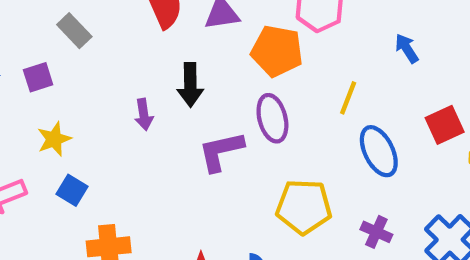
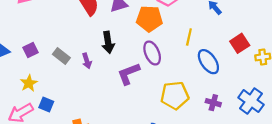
gray rectangle: (74, 31) -> (61, 56), moved
yellow star: (54, 139) -> (29, 83), moved
blue square: (72, 190) -> (46, 104), moved

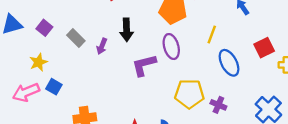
purple square: (30, 50) -> (44, 28), turned -32
purple arrow: (87, 61) -> (102, 46), turned 32
purple cross: (213, 103) -> (218, 105), moved

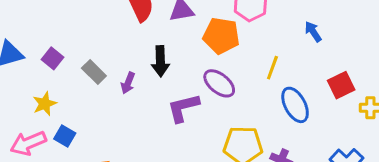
purple ellipse: (171, 47) -> (219, 83), turned -35

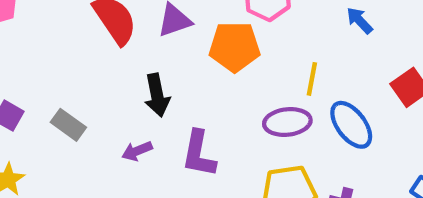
purple arrow: (128, 83) -> (137, 151), moved, turned 55
purple ellipse: (219, 83) -> (287, 122), moved, turned -36
purple L-shape: (183, 108) -> (199, 154), turned -56

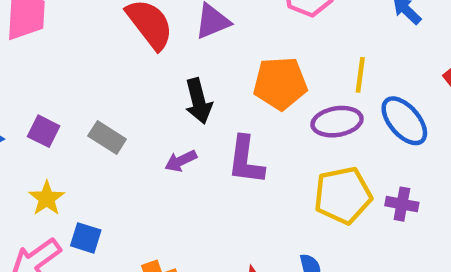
orange pentagon: (235, 47) -> (280, 83), moved

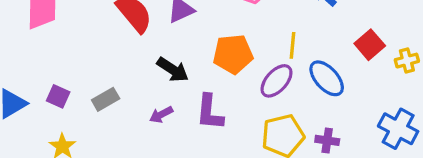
black arrow: (198, 101) -> (173, 70), turned -40
purple ellipse: (337, 122) -> (277, 81), turned -36
gray rectangle: (107, 137) -> (106, 99), turned -60

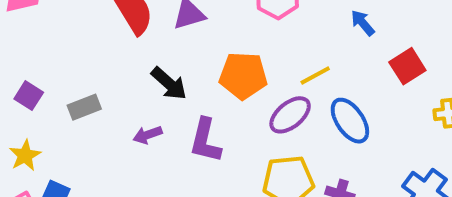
yellow line: (293, 45) -> (315, 76), turned 48
red square: (370, 45) -> (407, 66), moved

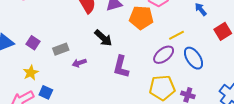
orange pentagon: (243, 76) -> (141, 18), moved
purple arrow: (148, 135) -> (79, 63), moved

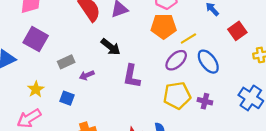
orange pentagon: (141, 18) -> (164, 26), moved
purple square: (33, 43) -> (36, 39), moved, size x1.6
blue square: (46, 92) -> (67, 98), moved

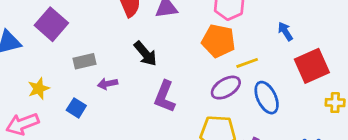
red square: (237, 31) -> (312, 66), size x1.4

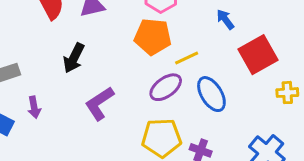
black arrow: (145, 54) -> (74, 58), turned 72
purple arrow: (108, 84) -> (34, 107), moved, turned -84
purple L-shape: (165, 97) -> (99, 103), turned 40

